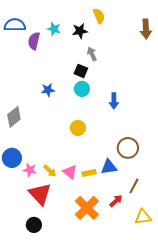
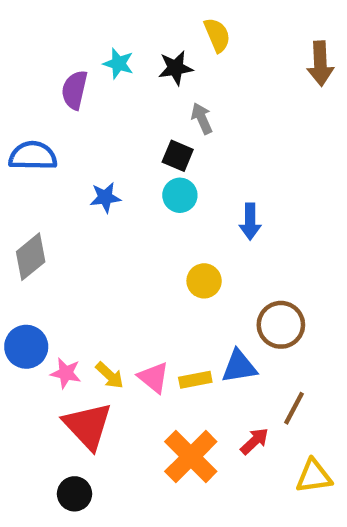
blue semicircle: (15, 25) -> (33, 156), moved
yellow circle: (78, 128) -> (204, 281), moved

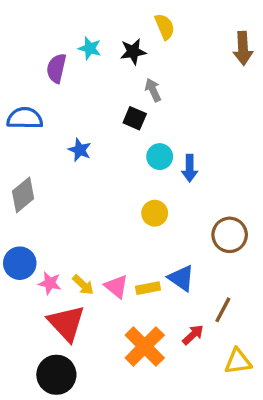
cyan circle: (180, 195) -> (160, 157), moved
blue star: (105, 197) -> (80, 150), turned 30
brown circle: (281, 325) -> (230, 235), moved
blue triangle: (239, 367) -> (181, 278), turned 44
black circle: (75, 494) -> (56, 375), size x1.5

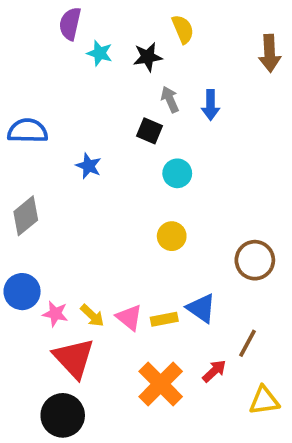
purple semicircle: (56, 68) -> (70, 24), moved
blue arrow: (190, 168) -> (211, 105), moved

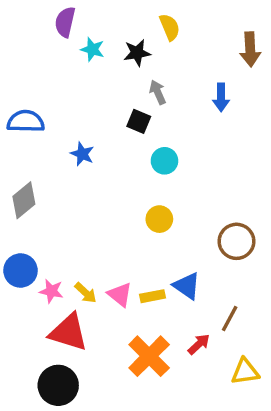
blue arrow: (211, 105) -> (221, 97), moved
red triangle: (74, 358) -> (68, 332), turned -30

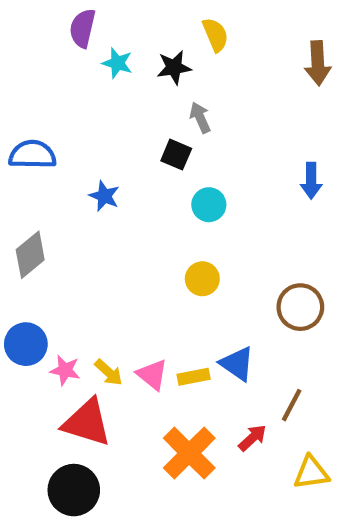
blue arrow: (221, 97) -> (311, 181), moved

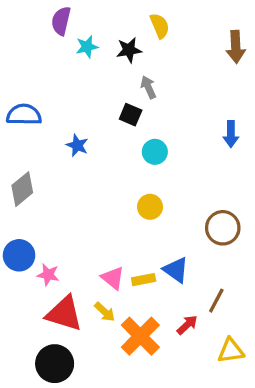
cyan star: (117, 63) -> (87, 47), turned -30
yellow arrow: (109, 372) -> (105, 312), moved

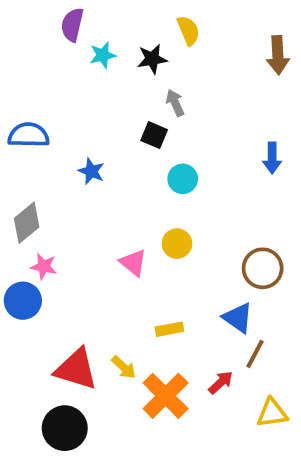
blue triangle: (176, 270) -> (238, 318), moved
pink star: (48, 275) -> (44, 266), moved
pink triangle: (113, 278) -> (133, 263), moved

